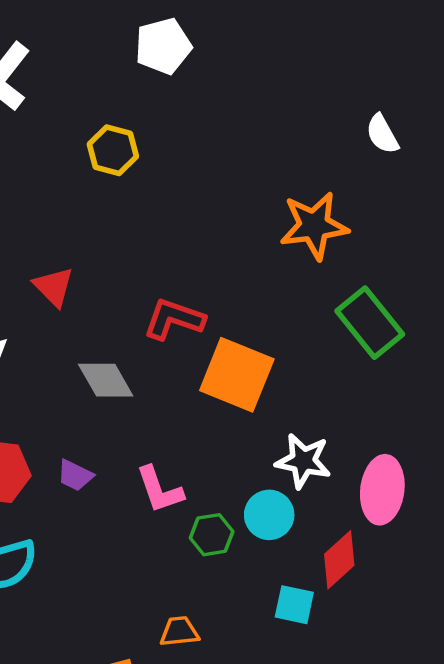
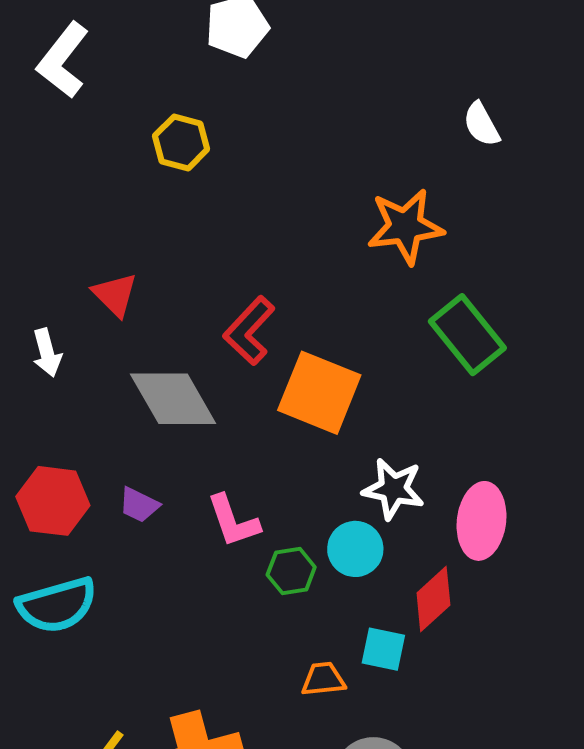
red L-shape: (174, 319) -> (249, 331), turned -66
gray diamond: (106, 380) -> (173, 399), size x1.4
orange trapezoid: (179, 632) -> (323, 679), moved

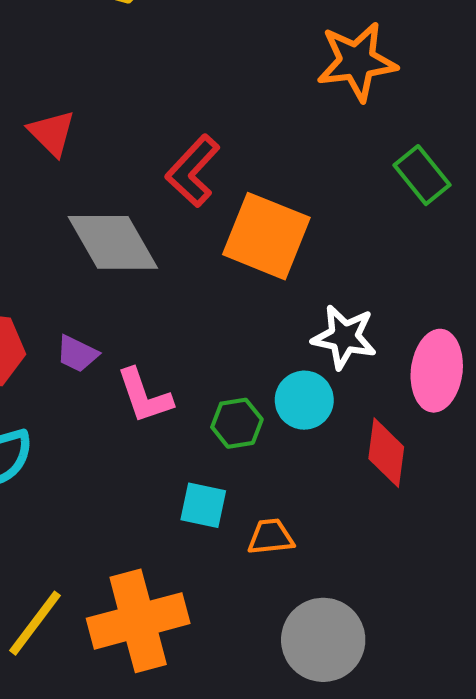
green rectangle: (467, 335) -> (422, 175), size x0.7
pink L-shape: (233, 521) -> (144, 396), moved
red diamond: (433, 599) -> (386, 453), turned -40
cyan square: (383, 649) -> (203, 505), moved

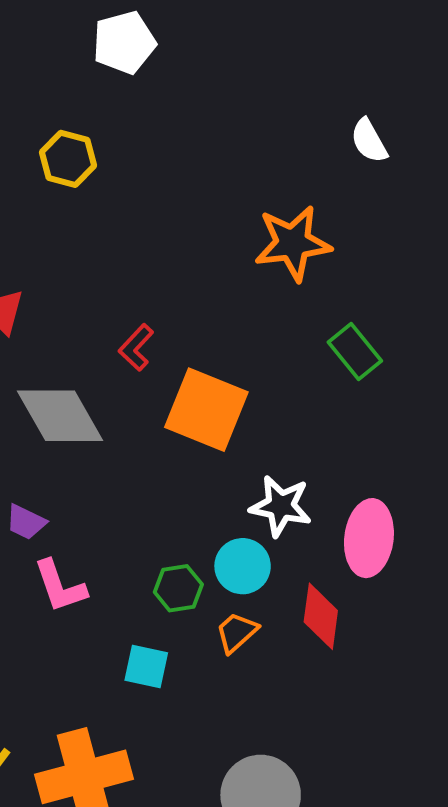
red L-shape: (193, 171) -> (136, 347), size x0.7
pink L-shape: (144, 396) -> (60, 586), moved
orange trapezoid: (271, 537) -> (237, 632), moved, turned -36

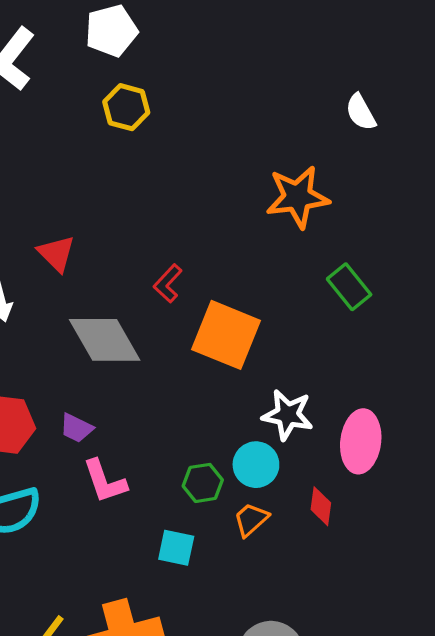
white pentagon: (124, 42) -> (111, 31), moved
yellow hexagon: (68, 159) -> (126, 107), moved
red diamond: (321, 616) -> (321, 506), size x0.7

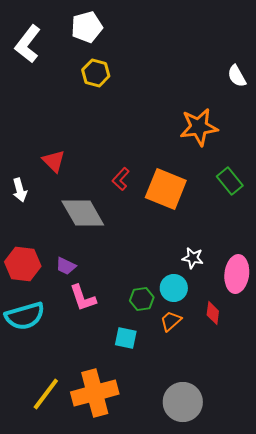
orange square: (226, 335) -> (166, 189), moved
white star: (288, 415) -> (193, 258), size x0.7

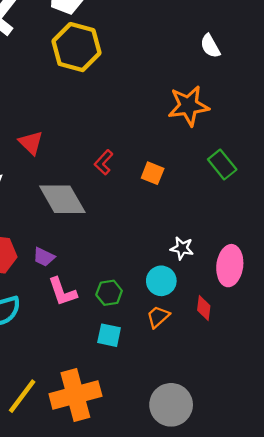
yellow hexagon: (96, 73) -> (76, 47), size x1.6
white semicircle: (237, 76) -> (210, 46), moved
orange square: (166, 189) -> (153, 173), size x0.5
green hexagon: (142, 299) -> (109, 293), moved

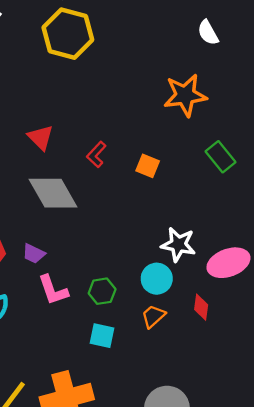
red triangle: (31, 143) -> (41, 137), moved
white star: (182, 248) -> (178, 244), size x1.4
pink ellipse: (230, 266) -> (228, 263), turned 63

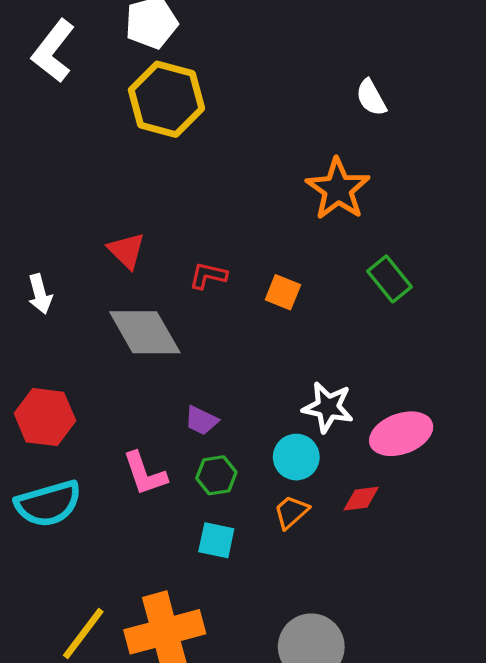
orange star: (185, 95) -> (338, 189), turned -30
red L-shape: (96, 154) -> (208, 276), turned 60
purple trapezoid: (34, 254) -> (201, 420), moved
red diamond: (201, 307) -> (361, 499), turned 75

